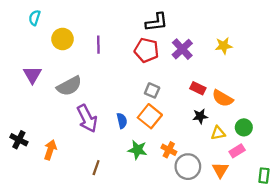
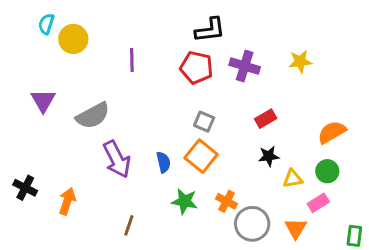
yellow circle: (63, 39) -> (73, 39), moved
purple cross: (182, 49) -> (245, 66), turned -30
red rectangle: (198, 88) -> (266, 119), turned -56
orange semicircle: (223, 98) -> (332, 132), moved, turned 120

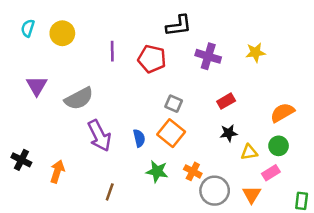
cyan semicircle: (46, 24) -> (28, 28), moved
red pentagon: (197, 68) -> (152, 59), moved

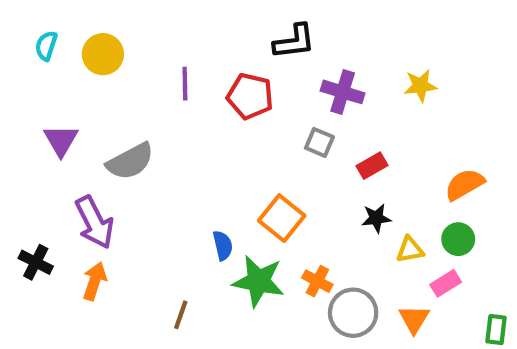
gray square: (174, 104) -> (319, 142), moved
purple arrow: (99, 136) -> (95, 222), moved
blue semicircle: (139, 138) -> (223, 245), moved
green star: (157, 171) -> (258, 281), size x1.4

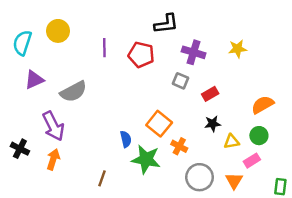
cyan semicircle: (46, 46) -> (22, 43), moved, size x1.5
purple triangle: (61, 140) -> (34, 80), turned 36
orange cross: (317, 281) -> (179, 146), moved

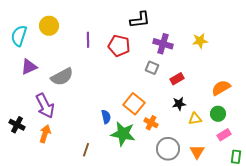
pink rectangle: (252, 161) -> (224, 135), moved

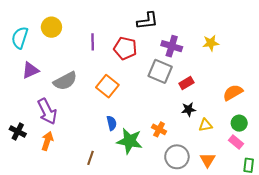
gray square: (152, 68) -> (160, 71), size x1.6
orange square: (134, 104) -> (107, 86), moved
green circle: (218, 114) -> (239, 123), moved
pink rectangle: (224, 135) -> (236, 142), turned 72

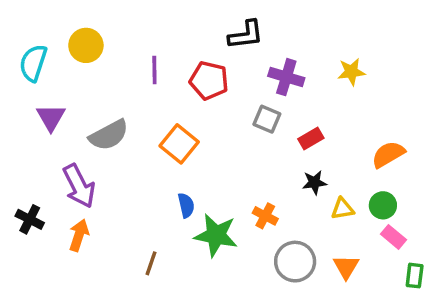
purple triangle: (30, 70) -> (51, 117), turned -36
gray square: (160, 71) -> (267, 119), size x0.7
green circle: (239, 123) -> (383, 205), moved

